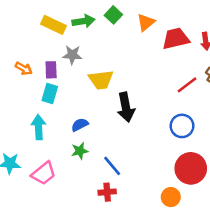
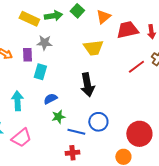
yellow trapezoid: (101, 80) -> (93, 48), moved
cyan rectangle: (50, 94) -> (40, 72), moved
blue circle: (182, 126) -> (98, 122), moved
green star: (80, 151) -> (58, 117), moved
blue line: (112, 166) -> (76, 132), turned -36

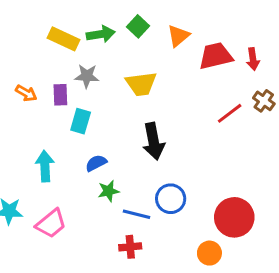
yellow trapezoid: (93, 48) -> (141, 84), moved

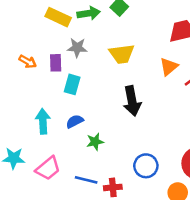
orange triangle: (178, 36) -> (169, 67), moved
blue semicircle: (96, 163) -> (75, 121), moved
blue circle: (171, 199) -> (146, 166), moved
blue line: (136, 214) -> (86, 180), moved

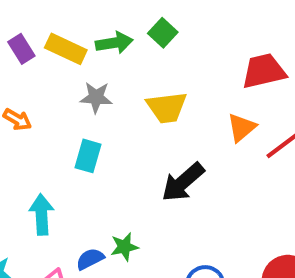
purple rectangle: (56, 63) -> (21, 49), moved, turned -30
black arrow: (132, 101) -> (183, 182), turned 60
blue semicircle: (75, 121) -> (90, 259), moved

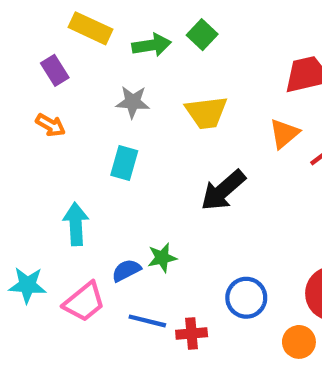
purple rectangle: (21, 49) -> (55, 70), moved
yellow rectangle: (66, 49) -> (91, 28), moved

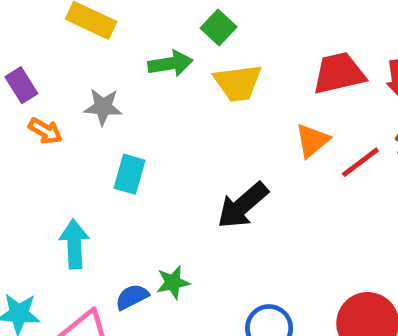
green arrow: (152, 45) -> (170, 64), moved
purple rectangle: (55, 70) -> (21, 85), moved
gray star: (133, 102) -> (103, 107), moved
yellow trapezoid: (206, 112) -> (238, 83), moved

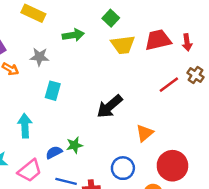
green square: (219, 27) -> (111, 18), moved
yellow trapezoid: (238, 83) -> (123, 45), moved
orange triangle: (312, 141) -> (145, 133), moved

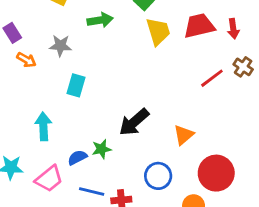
yellow trapezoid: (123, 45) -> (158, 31), turned -100
black arrow: (110, 106) -> (134, 122), moved

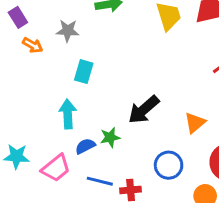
cyan arrow: (43, 126) -> (68, 114), moved

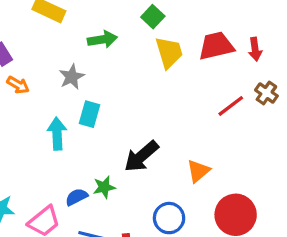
gray star: (68, 31) -> (72, 77), moved, turned -30
cyan rectangle: (84, 72) -> (89, 114), moved
cyan arrow: (68, 114) -> (57, 134), moved

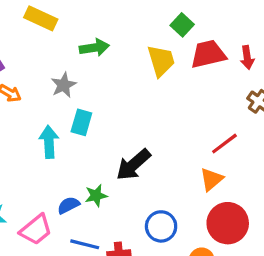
green square: (153, 17) -> (182, 25), moved
red line: (231, 106) -> (224, 144), moved
orange triangle: (198, 171) -> (211, 179), moved

